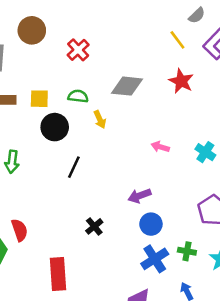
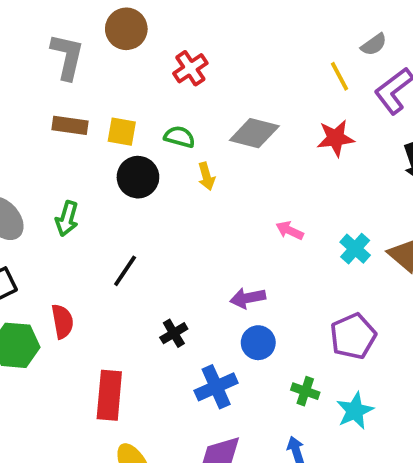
red star: (181, 81) -> (336, 138), turned 30
black line: (74, 167) -> (125, 271), moved
blue cross: (155, 259) -> (216, 387), moved

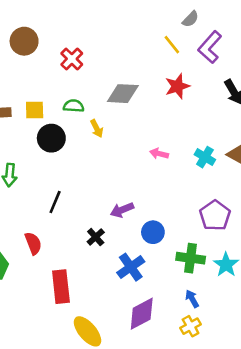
purple arrow: (248, 298) -> (122, 210), moved
red semicircle: (62, 321) -> (33, 243), moved
green cross: (305, 391) -> (191, 258), size x1.5

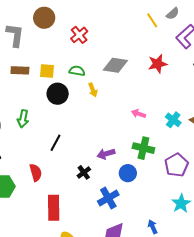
yellow line: (172, 45) -> (152, 20), moved
green cross: (191, 258) -> (143, 148), moved

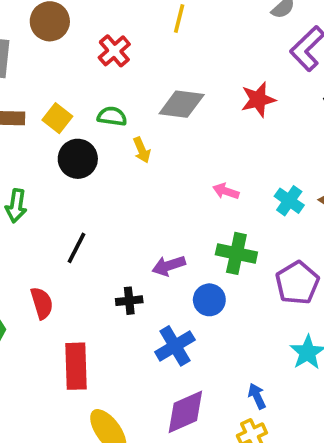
yellow line: (152, 20) -> (179, 19), moved, turned 49
yellow square: (47, 71) -> (57, 118), turned 35
black cross: (84, 172) -> (129, 301), turned 32

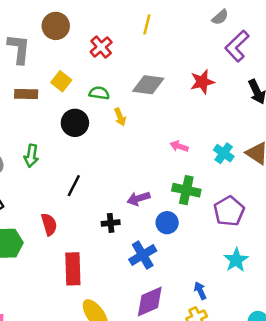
yellow square: (57, 118) -> (61, 81), moved

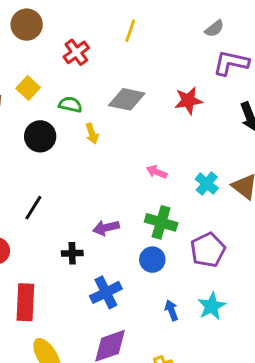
purple L-shape: (237, 46) -> (231, 63), turned 52
blue circle: (167, 223) -> (152, 260), moved
blue arrow: (200, 291) -> (171, 310), moved

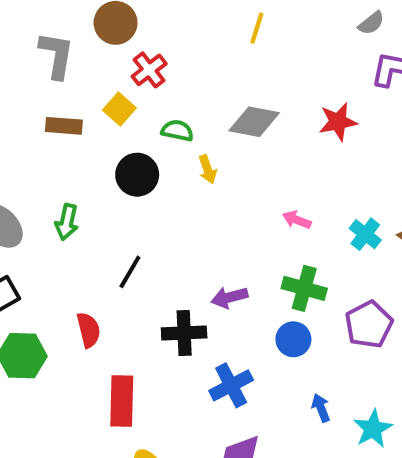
red cross: (76, 52) -> (149, 70), moved
black cross: (72, 253) -> (184, 333), size x1.5
cyan star: (212, 306) -> (373, 429), moved

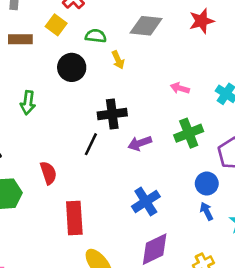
black line: (130, 272) -> (91, 144), moved
green cross: (304, 288) -> (189, 133), turned -32
black cross: (184, 333) -> (112, 114), moved
blue circle: (293, 339) -> (207, 184), moved

